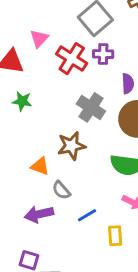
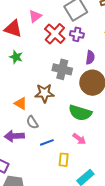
gray cross: (91, 107) -> (62, 69), turned -30

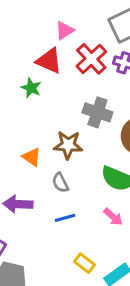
red triangle: (13, 29) -> (49, 61), moved
gray semicircle: (32, 122) -> (60, 183), moved
yellow rectangle: (64, 160) -> (85, 263), moved, turned -64

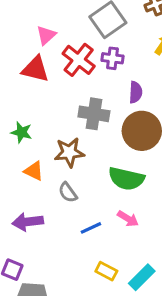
green star: (31, 88) -> (21, 132), moved
blue line: (65, 218) -> (91, 228), moved

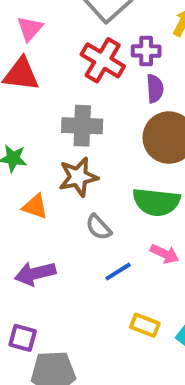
purple cross: (112, 58) -> (146, 51), moved
red cross: (79, 60) -> (103, 60), moved
gray cross: (94, 114) -> (82, 126), moved
gray semicircle: (68, 192) -> (99, 227), moved

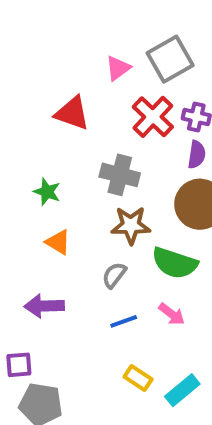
pink triangle: (30, 29) -> (118, 68), moved
brown star: (78, 177) -> (131, 225), moved
gray semicircle: (99, 227) -> (114, 275), turned 68
purple square: (23, 338) -> (19, 365), turned -32

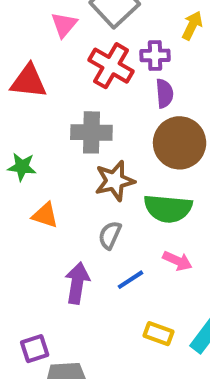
purple arrow: (44, 306) -> (77, 283), moved, turned 114

